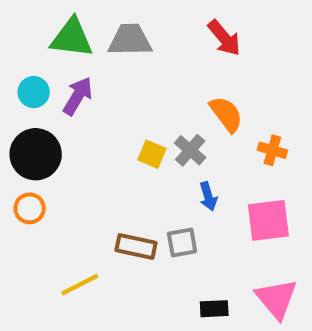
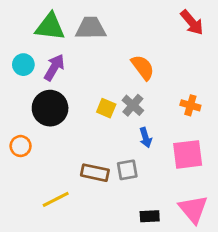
red arrow: (224, 38) -> (192, 22), moved
orange semicircle: (226, 114) -> (143, 67), moved
black circle: (36, 154) -> (50, 108), moved

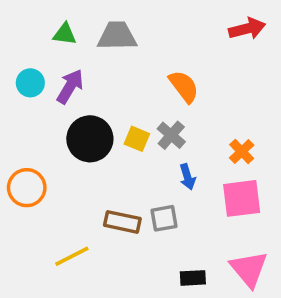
red arrow: (192, 22) -> (247, 29), turned -64
green triangle: (50, 27) -> (65, 34), size x0.6
orange cross: (190, 105) -> (242, 151), moved, turned 30
black circle: (50, 108) -> (90, 139), moved
orange circle: (21, 146) -> (27, 188), size x1.4

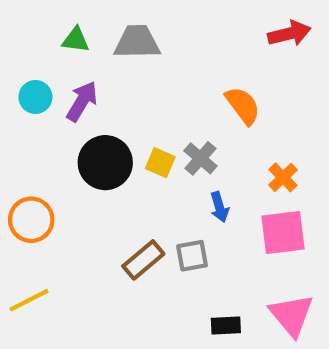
orange semicircle: (184, 86) -> (243, 105), moved
brown rectangle: (122, 222) -> (143, 260), turned -52
yellow line: (72, 256) -> (29, 300), moved

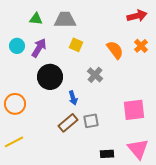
yellow square: (160, 163) -> (76, 45), moved
orange cross: (283, 177) -> (141, 46), moved
blue arrow: (220, 207) -> (73, 98), moved

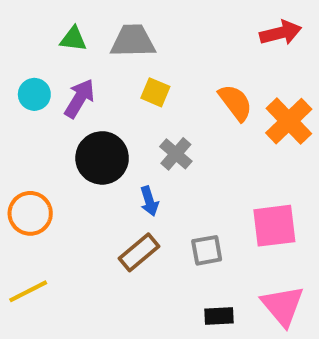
orange cross: (141, 46) -> (289, 121), moved, size x1.6
gray cross: (95, 75) -> (176, 154), moved
gray square: (91, 121) -> (207, 250), moved

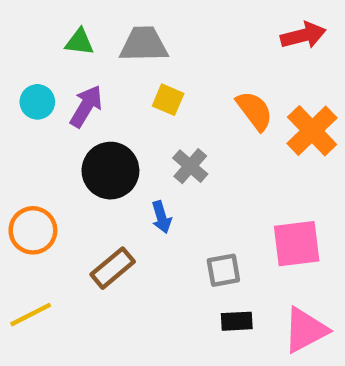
brown rectangle: (139, 252) -> (113, 268), moved
pink triangle: (283, 306) -> (305, 330), turned 42
black rectangle: (219, 316) -> (237, 321), moved

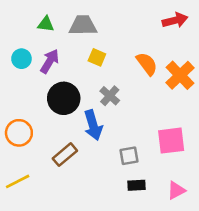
blue arrow: (161, 217) -> (93, 125), size x1.6
pink triangle: (305, 330) -> (176, 190), size x0.7

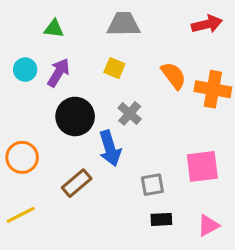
gray trapezoid: (83, 25) -> (124, 24), moved
orange cross: (180, 75) -> (213, 89), turned -36

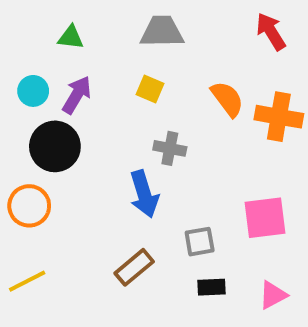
red arrow: (207, 24) -> (271, 31), turned -108
gray cross: (130, 113) -> (170, 148), turned -30
black circle: (75, 116) -> (55, 146), moved
brown rectangle: (77, 183) -> (134, 267), moved

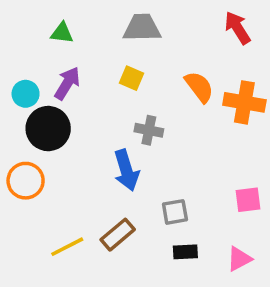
cyan circle: (33, 91) -> (26, 94), moved
pink square: (265, 218) -> (248, 200), moved, size x0.7
yellow line: (27, 281) -> (67, 247), moved

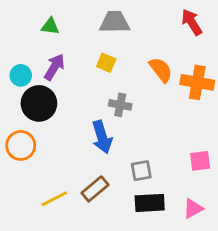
black rectangle: (185, 252) -> (150, 203), size x1.5

